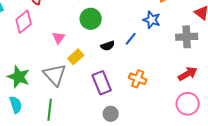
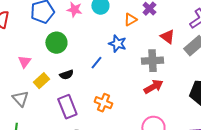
black semicircle: (108, 46) -> (66, 75), moved
red arrow: (188, 74) -> (153, 87), moved
gray triangle: (55, 75) -> (20, 99), size x0.7

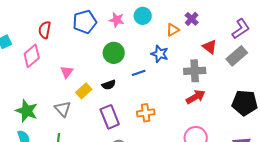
green circle: (56, 43) -> (114, 53), moved
blue line: (96, 63) -> (139, 73), turned 32
orange cross: (103, 103) -> (146, 113), turned -30

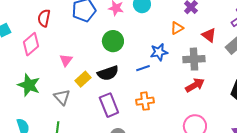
orange triangle: (173, 30) -> (177, 28), moved
blue star: (160, 54) -> (159, 52), moved, turned -30
blue line: (139, 73) -> (143, 68), moved
black semicircle: (109, 85) -> (108, 73), size x1.5
green star: (27, 111) -> (29, 85), moved

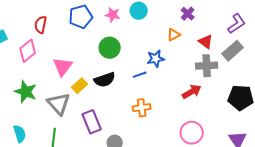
gray cross: (194, 59) -> (207, 66), moved
pink triangle: (66, 60) -> (63, 67), size x1.5
gray triangle: (62, 97) -> (59, 104), size x1.4
purple rectangle: (109, 105) -> (92, 122), moved

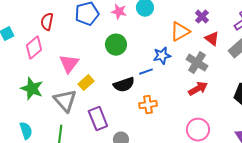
purple cross: (188, 14) -> (202, 17), moved
orange triangle: (174, 35) -> (180, 32), size x1.5
gray cross: (207, 66) -> (197, 63), moved, turned 35
black semicircle: (105, 80) -> (124, 85), moved

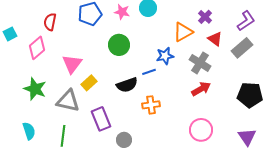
gray triangle: (65, 101) -> (68, 101), turned -35

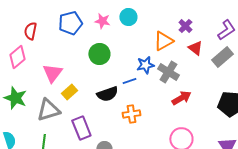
gray cross: (200, 63) -> (168, 72), moved
gray triangle: (68, 101) -> (48, 110), turned -30

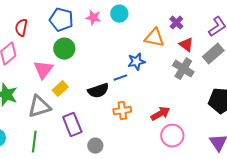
blue pentagon: (70, 23) -> (61, 20), turned 30
orange triangle: (163, 41) -> (154, 38), turned 40
green circle: (99, 54) -> (64, 49), moved
gray cross: (168, 72) -> (183, 69), moved
red arrow: (181, 98) -> (160, 114), moved

